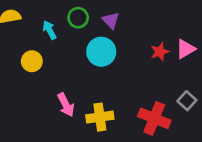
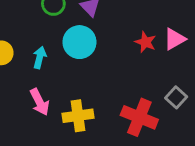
cyan arrow: (50, 30) -> (40, 57), moved, turned 42
red star: (160, 52) -> (145, 42), turned -30

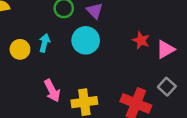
pink triangle: (175, 39) -> (165, 49), moved
cyan arrow: (40, 57) -> (44, 43), moved

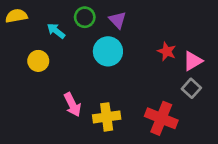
cyan arrow: (44, 43) -> (56, 31), moved, turned -66
gray square: (167, 87) -> (191, 88), moved

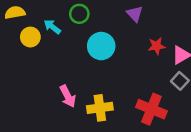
purple triangle: (118, 20) -> (135, 14), moved
red star: (167, 51) -> (157, 46), turned -30
yellow circle: (38, 61) -> (30, 37), moved

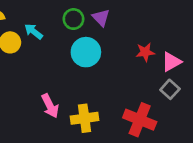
green circle: (79, 14) -> (73, 19), moved
purple triangle: (135, 14) -> (101, 18), moved

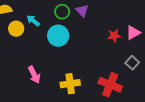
cyan circle: (86, 52) -> (58, 36), moved
pink triangle: (171, 62) -> (133, 33), moved
pink arrow: (50, 106) -> (34, 75), moved

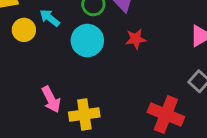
red star: (114, 36) -> (136, 39), moved
yellow cross: (70, 84) -> (84, 115), moved

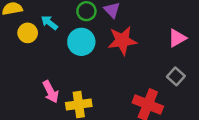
red star: (136, 39) -> (122, 41), size x1.6

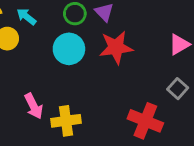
cyan arrow: (49, 23) -> (26, 17), moved

